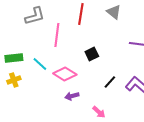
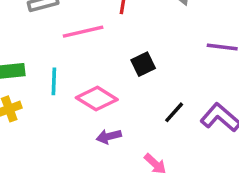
pink line: (57, 35) -> (83, 32), turned 70
cyan line: (40, 64) -> (54, 81), turned 49

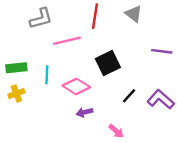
black square: (143, 64) -> (108, 63), size x1.5

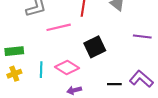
cyan line: (47, 75) -> (41, 70), moved
black line: (129, 96) -> (114, 84), moved, turned 48

